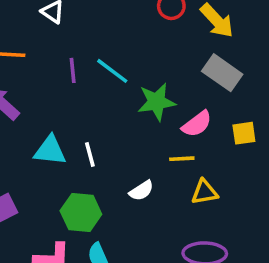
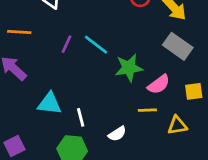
purple line: (73, 70) -> (67, 44), turned 30
white line: (90, 155) -> (81, 117), moved
yellow triangle: (205, 192) -> (177, 125), moved

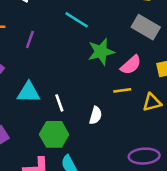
purple line: (67, 44) -> (30, 39), moved
cyan line: (96, 45) -> (77, 20), moved
white semicircle: (117, 134) -> (96, 115), turned -36

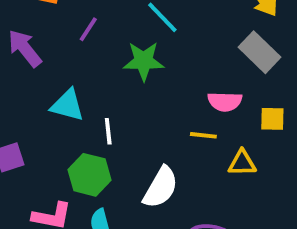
green star: (101, 52) -> (144, 61), moved
pink semicircle: (131, 65) -> (225, 102), turned 30
white semicircle: (96, 115) -> (161, 187), moved, size x1.6

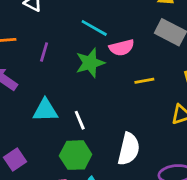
pink semicircle: (225, 102) -> (122, 48), moved
yellow line: (203, 135) -> (144, 81), moved

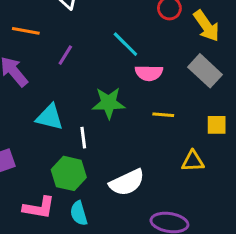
green star: (90, 63) -> (109, 103), moved
white semicircle: (129, 149) -> (127, 182), turned 36

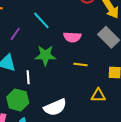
cyan line: (125, 44) -> (41, 20), moved
purple line: (65, 55) -> (15, 34), moved

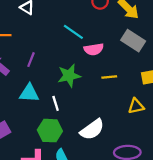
cyan line: (41, 20) -> (73, 32), moved

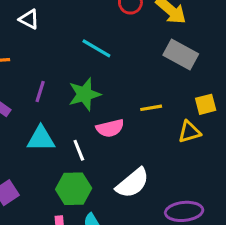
pink semicircle: (94, 49) -> (110, 128), moved
green star: (69, 76) -> (85, 94), moved
yellow triangle: (136, 106) -> (189, 132), moved

